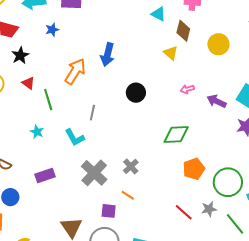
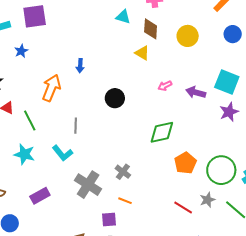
blue arrow: (108, 55) -> (80, 66), size x0.6
cyan star: (37, 132) -> (24, 154), size x1.5

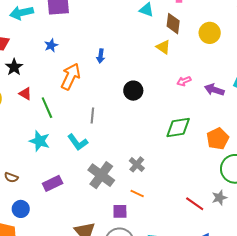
blue star: (21, 51) -> (51, 45), moved
orange pentagon: (185, 163) -> (218, 139), moved

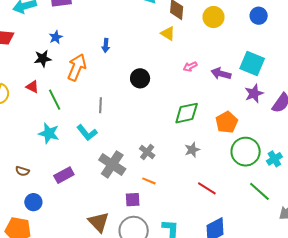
black star: (14, 67) -> (43, 59), moved, turned 30
gray star: (219, 198) -> (192, 150), moved

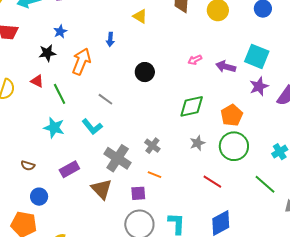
yellow triangle: (168, 33) -> (140, 16), moved
gray line: (100, 105) -> (105, 99), turned -56
green circle: (246, 152) -> (234, 146), moved
brown triangle: (99, 222) -> (102, 189), moved

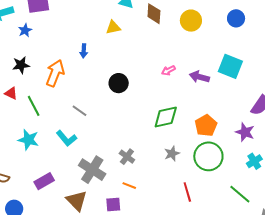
yellow triangle: (140, 16) -> (113, 27), turned -42
blue star: (60, 31) -> (25, 30), moved
purple star: (259, 86) -> (245, 132), moved, turned -30
red line: (212, 182) -> (187, 192), turned 42

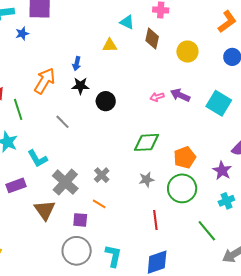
black star: (21, 65) -> (80, 86), moved
purple arrow: (199, 77) -> (180, 95), moved
cyan L-shape: (66, 138) -> (37, 159), moved

